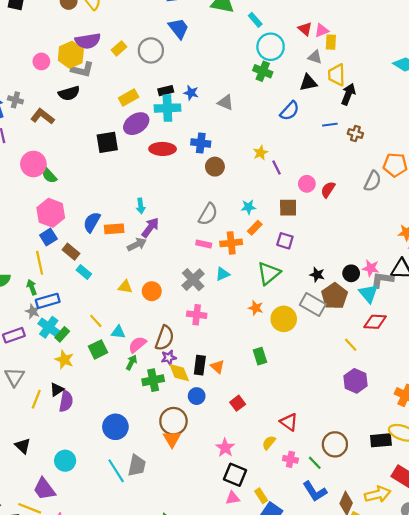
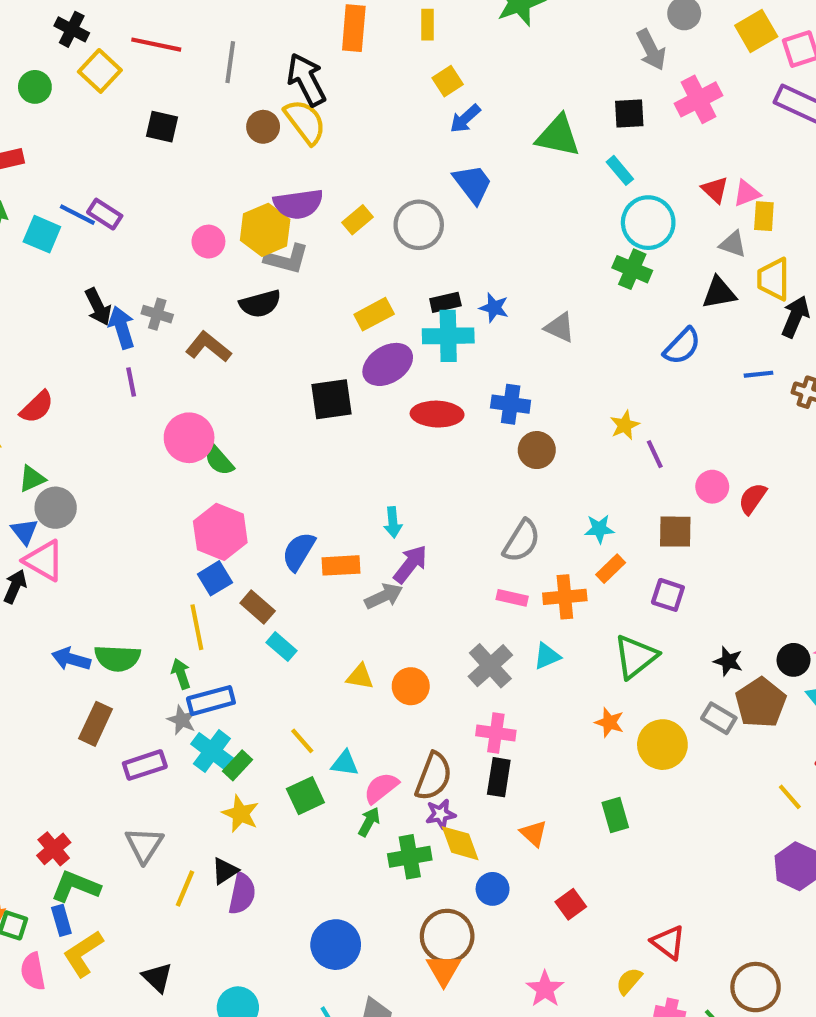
gray rectangle: (313, 305) -> (719, 718), size x0.7
black rectangle: (200, 365) -> (499, 777), moved

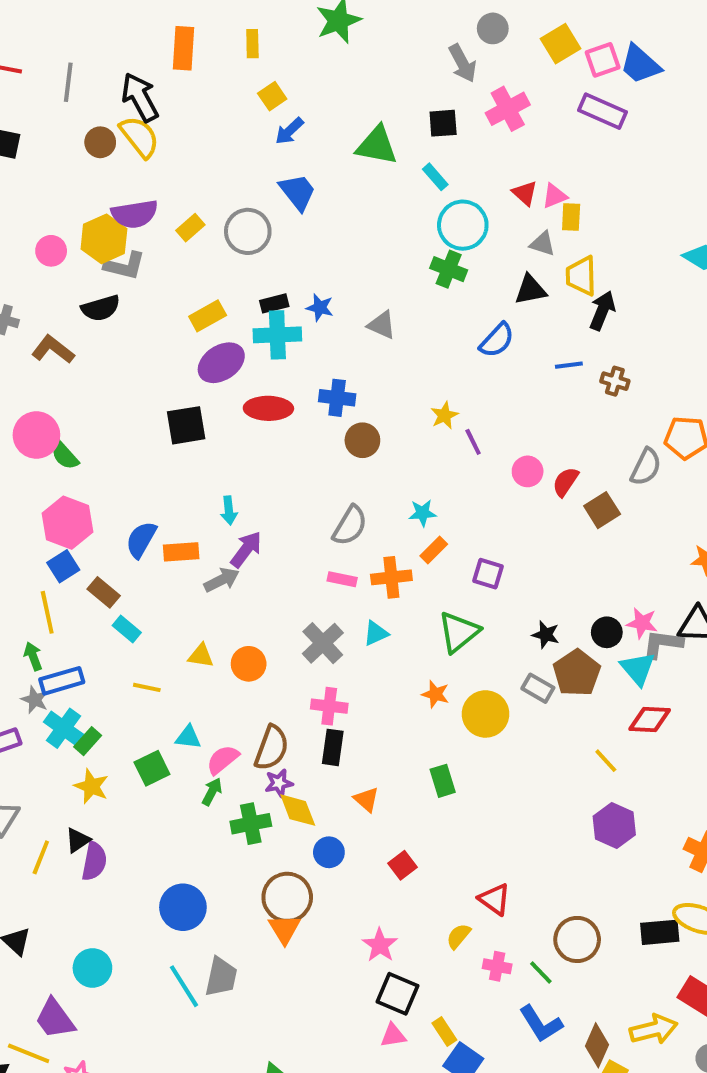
black square: (332, 399) -> (186, 425), moved
brown square: (675, 532) -> (602, 510), moved, turned -32
yellow line: (302, 741) -> (147, 687), moved, turned -36

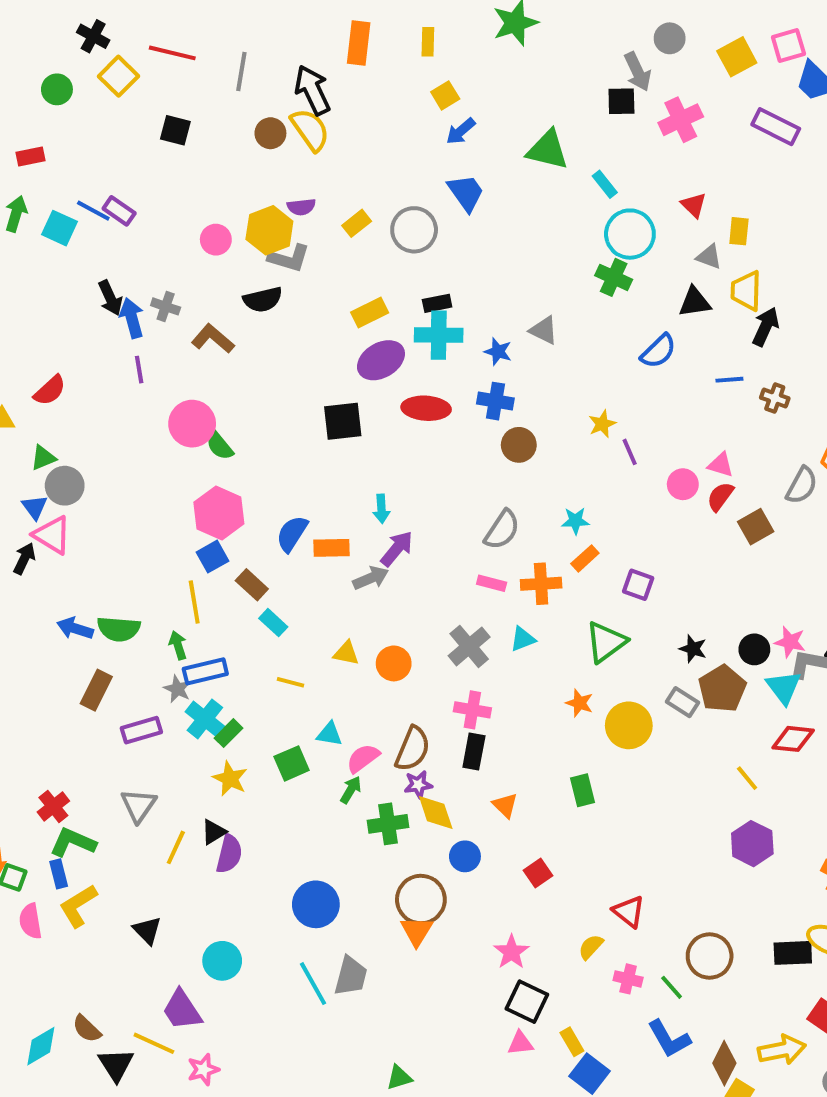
pink square: (603, 60) -> (788, 46), moved
black square: (443, 123) -> (621, 101), moved
pink triangle: (554, 196) -> (721, 465), moved, turned 36
purple semicircle: (135, 214) -> (301, 207), size x0.6
blue star: (320, 308) -> (498, 352), moved

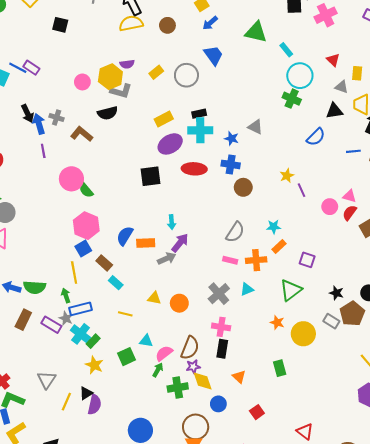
yellow semicircle: (310, 130) -> (131, 23), turned -65
brown circle: (270, 133) -> (167, 25), moved
purple rectangle: (141, 730) -> (51, 325), moved, turned 48

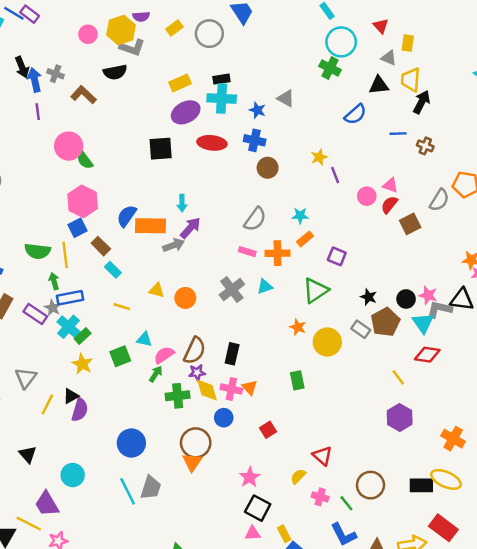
orange rectangle: (146, 243) -> (150, 226), size x1.4
green semicircle: (35, 287) -> (37, 251), moved
pink cross: (221, 327) -> (231, 389), moved

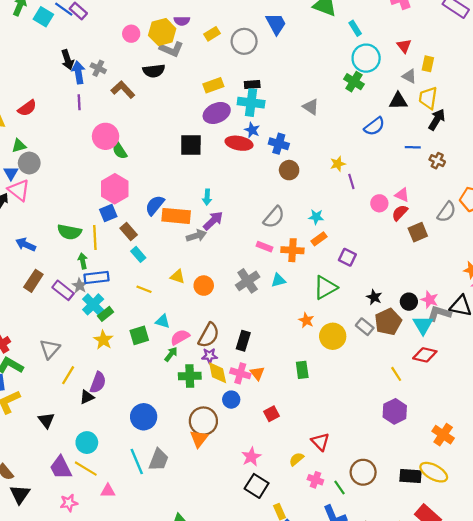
blue star: (257, 110) -> (252, 130), moved
black triangle: (71, 396) -> (87, 397), moved
yellow line: (29, 524) -> (86, 469), moved
pink triangle: (253, 533) -> (108, 491), moved

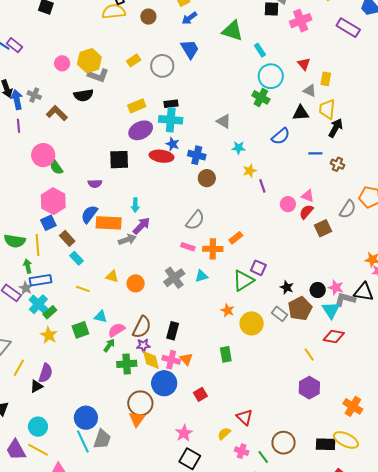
purple semicircle: (182, 21) -> (95, 184), moved
cyan star: (316, 217) -> (239, 148), moved
purple square: (347, 257) -> (258, 268), moved
blue circle: (231, 400) -> (164, 383), size x1.6
blue circle: (144, 417) -> (86, 418), moved

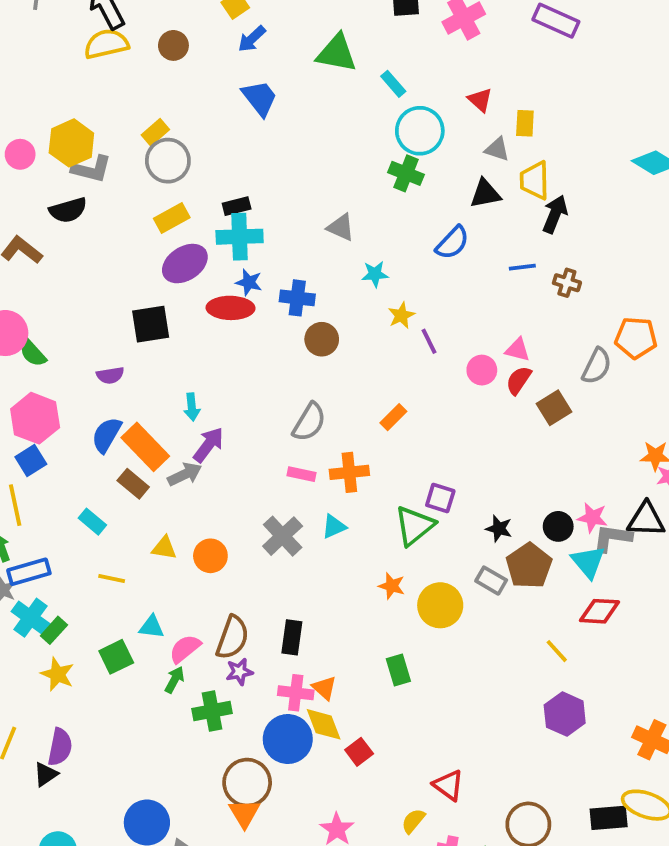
gray circle: (162, 66) -> (168, 161), moved
orange rectangle: (109, 223) -> (145, 447), turned 50
brown rectangle: (67, 238) -> (133, 484), moved
orange rectangle: (236, 238) -> (393, 417), moved
yellow diamond: (151, 360) -> (324, 724), moved

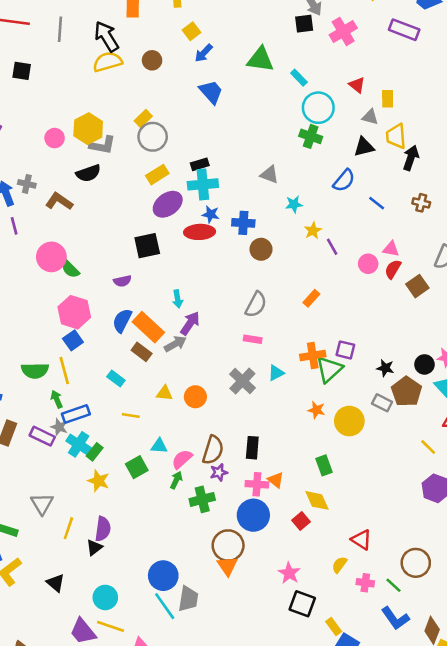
blue line: (522, 267) -> (377, 203), moved, turned 48
orange cross: (349, 472) -> (313, 355), moved
yellow diamond: (324, 724) -> (317, 500), moved

